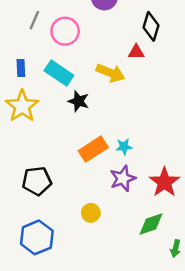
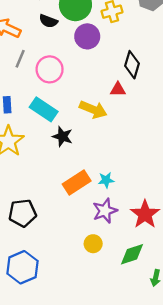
yellow circle: (91, 213) -> (93, 244), moved

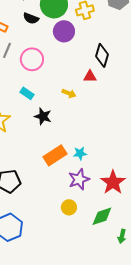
cyan rectangle: (44, 109) -> (27, 93), size x0.6
yellow arrow: (93, 109) -> (69, 93), size x0.6

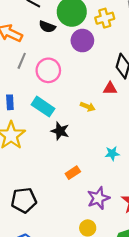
cyan rectangle: (27, 93) -> (43, 107), size x1.5
cyan star: (80, 153) -> (112, 153), moved
orange rectangle: (55, 155) -> (73, 173), size x0.6

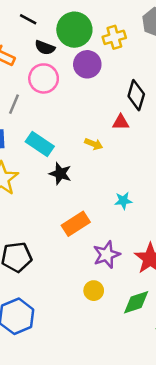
gray line: (22, 61) -> (14, 104), moved
pink circle: (48, 70) -> (44, 78), moved
orange rectangle: (73, 173) -> (76, 224), size x1.5

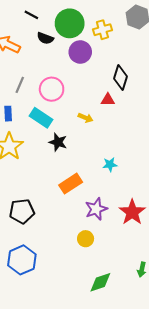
pink circle: (44, 78) -> (52, 89), moved
green diamond: (136, 302) -> (100, 282), moved

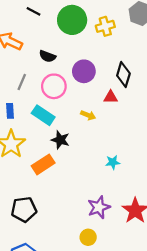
black semicircle: (45, 38) -> (47, 56), moved
purple circle: (80, 52) -> (84, 71), moved
orange rectangle: (71, 184) -> (43, 164), moved

